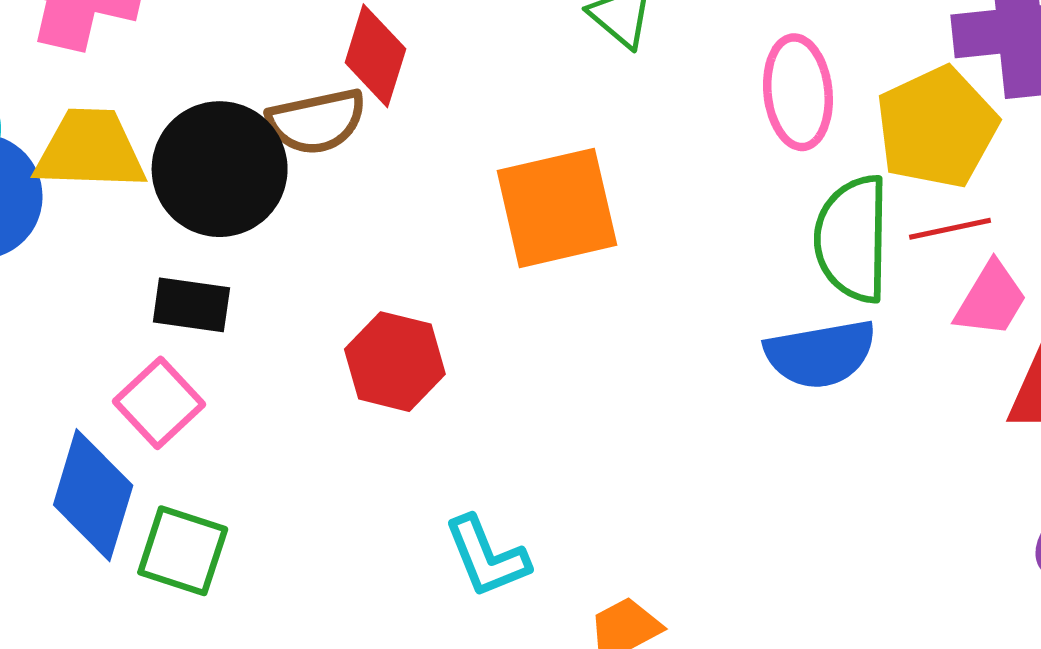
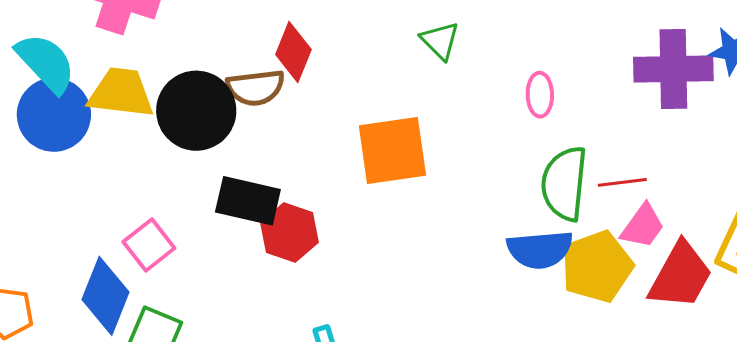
pink ellipse: (798, 92) -> (540, 95), size x0.7
yellow pentagon: (937, 127) -> (597, 267), moved
black rectangle: (191, 305) -> (248, 201), moved, size x1.4

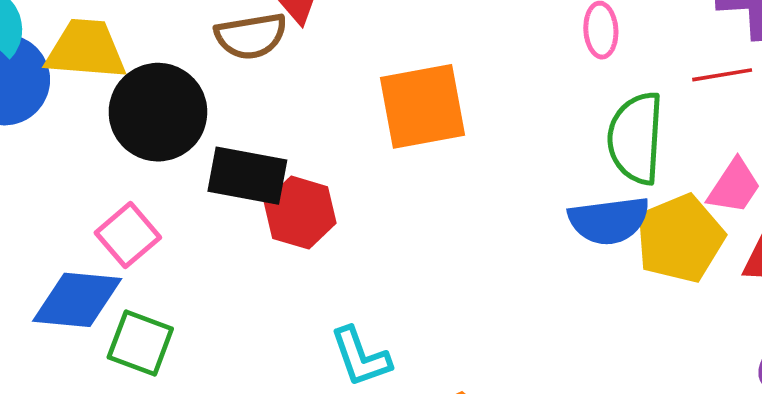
black circle: (196, 111) -> (158, 112), moved
red line: (622, 182) -> (722, 75), moved
blue diamond: (105, 296) -> (77, 300), turned 76

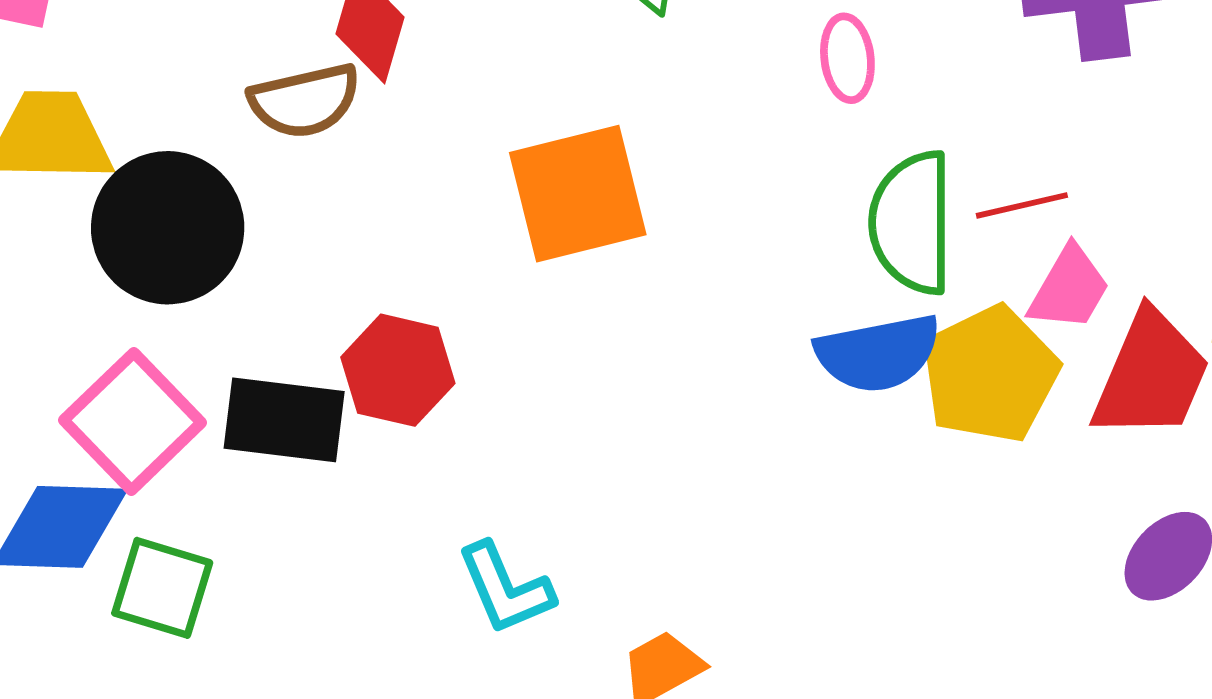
red line: (722, 75) -> (1022, 205), moved
black rectangle: (247, 176) -> (284, 420), moved
pink square: (128, 235) -> (133, 421), size x1.4

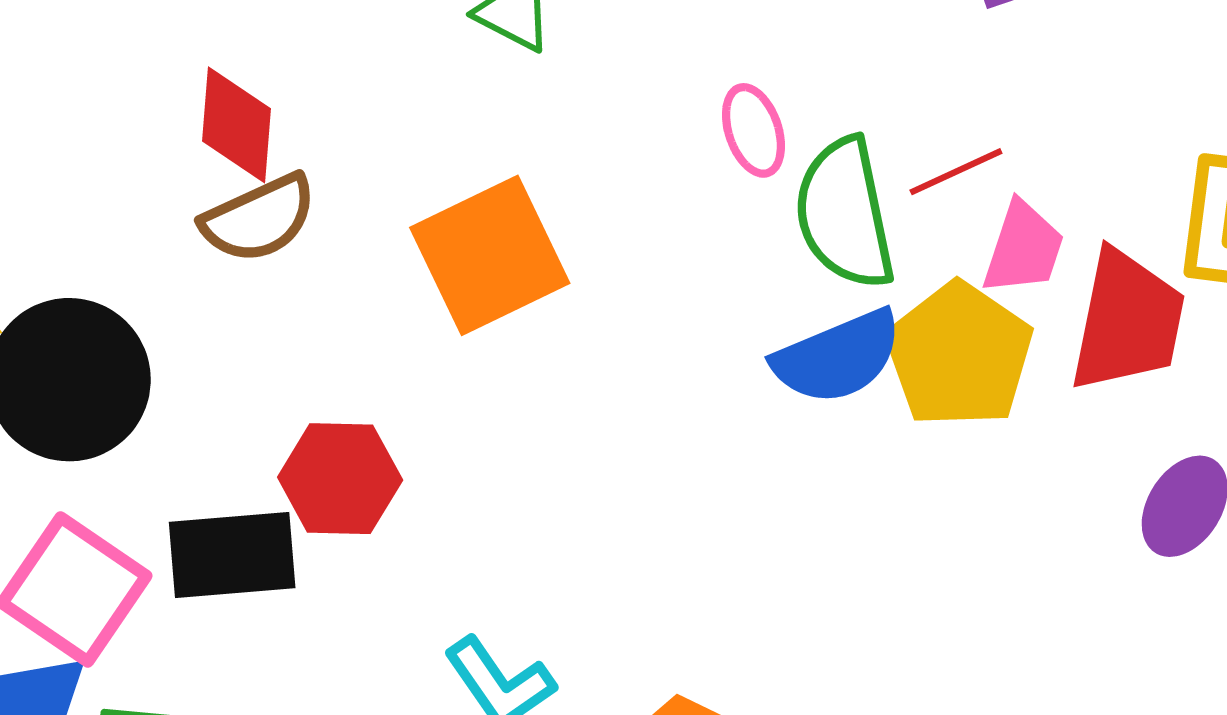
pink ellipse: (847, 58) -> (753, 130), moved
brown semicircle: (305, 101) -> (259, 218), moved

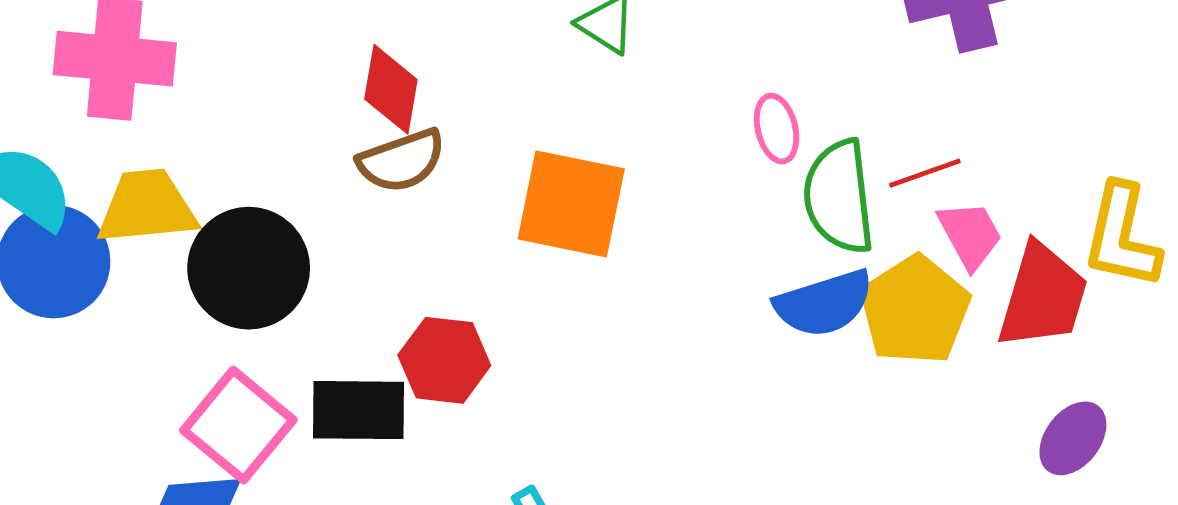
pink trapezoid: (1023, 248) -> (970, 235), turned -52
orange square: (490, 255) -> (571, 204), turned 32

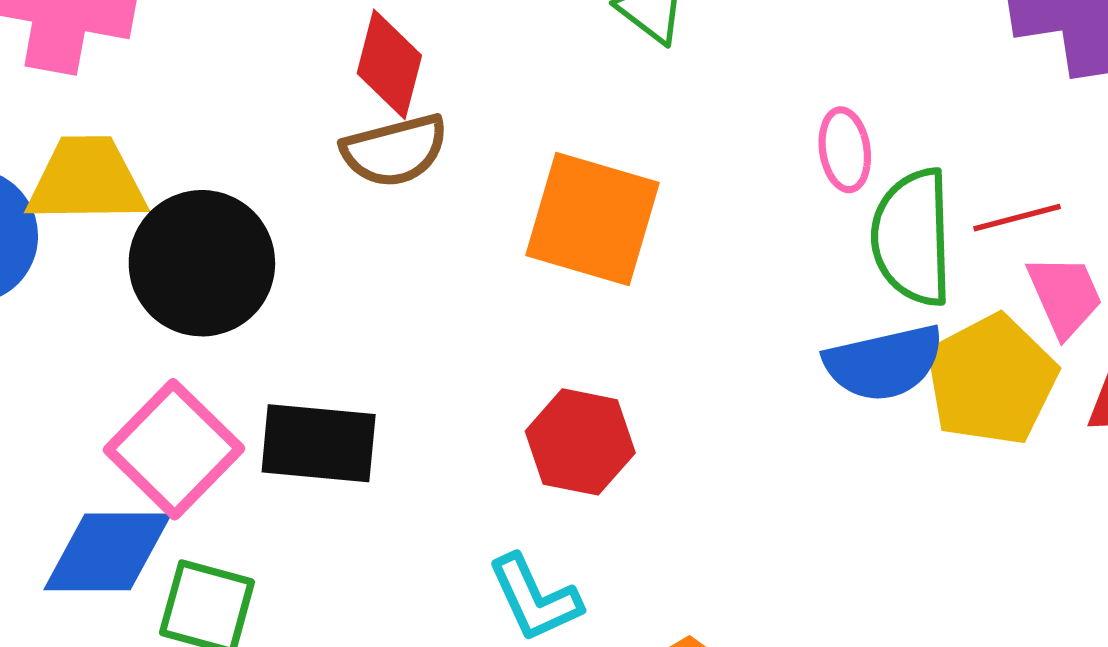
red hexagon: (444, 360) -> (580, 442), moved

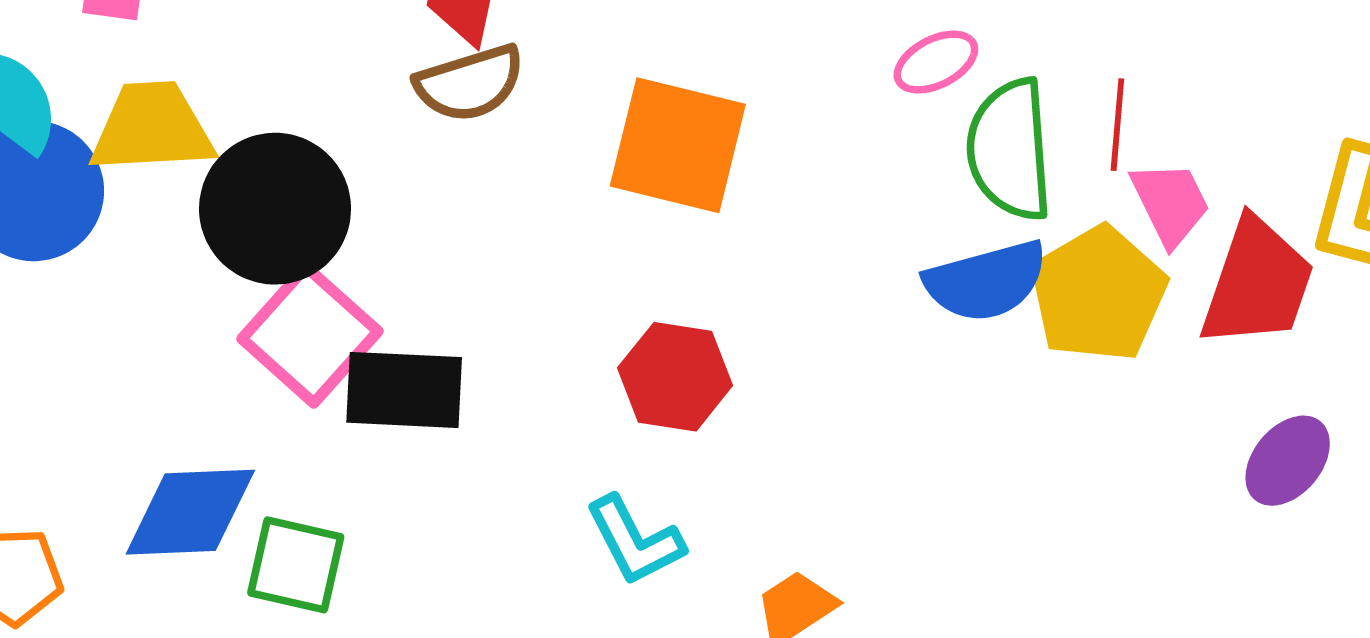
pink ellipse: (845, 150) -> (936, 62), turned 74
red line: (1017, 218) -> (1117, 125), turned -68
pink square: (174, 449) -> (310, 335), moved

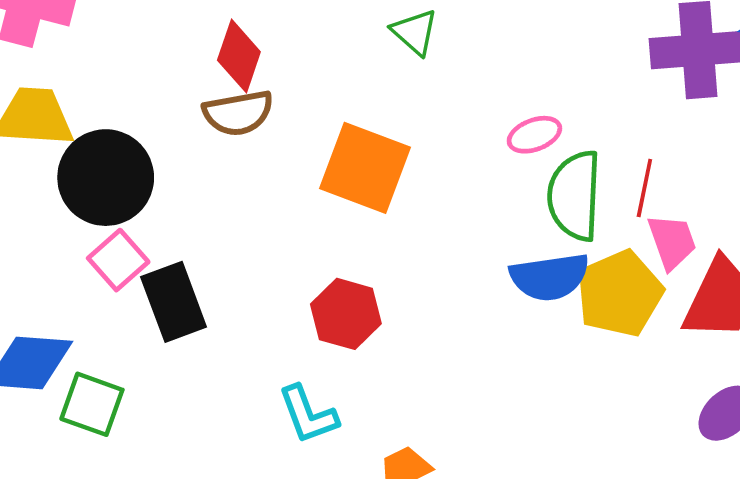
pink square: (310, 335) -> (118, 260), size x0.7
black rectangle: (404, 390) -> (174, 302), turned 60

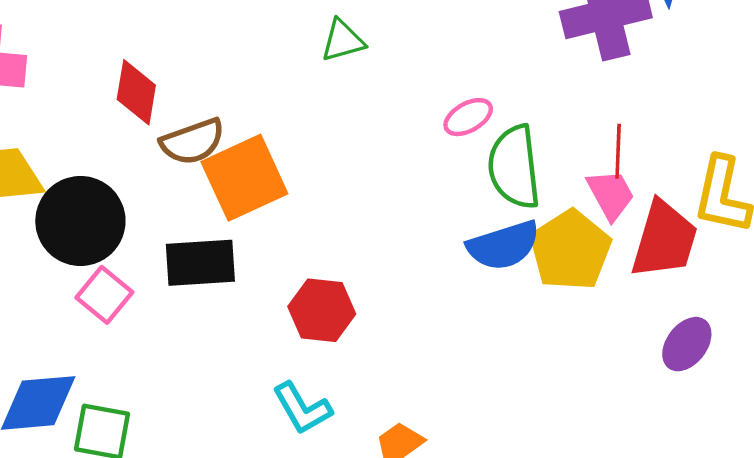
green triangle: (415, 32) -> (343, 41), turned -48
red diamond: (239, 56) -> (136, 92), moved
orange square: (365, 168) -> (244, 178), moved, turned -36
red line: (644, 188) -> (618, 151), moved
black rectangle: (174, 302) -> (200, 263), moved, turned -64

